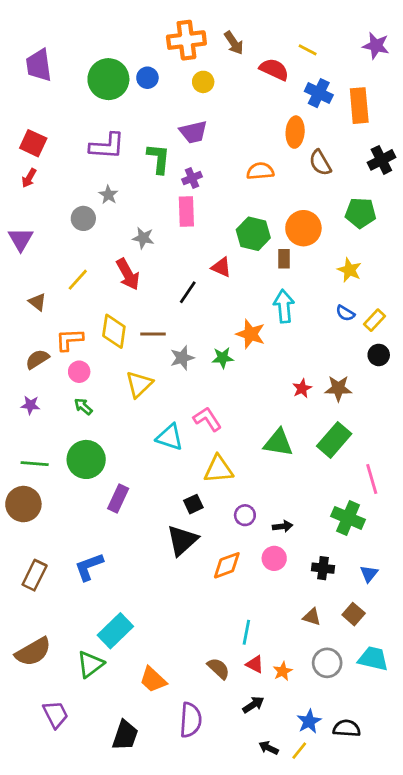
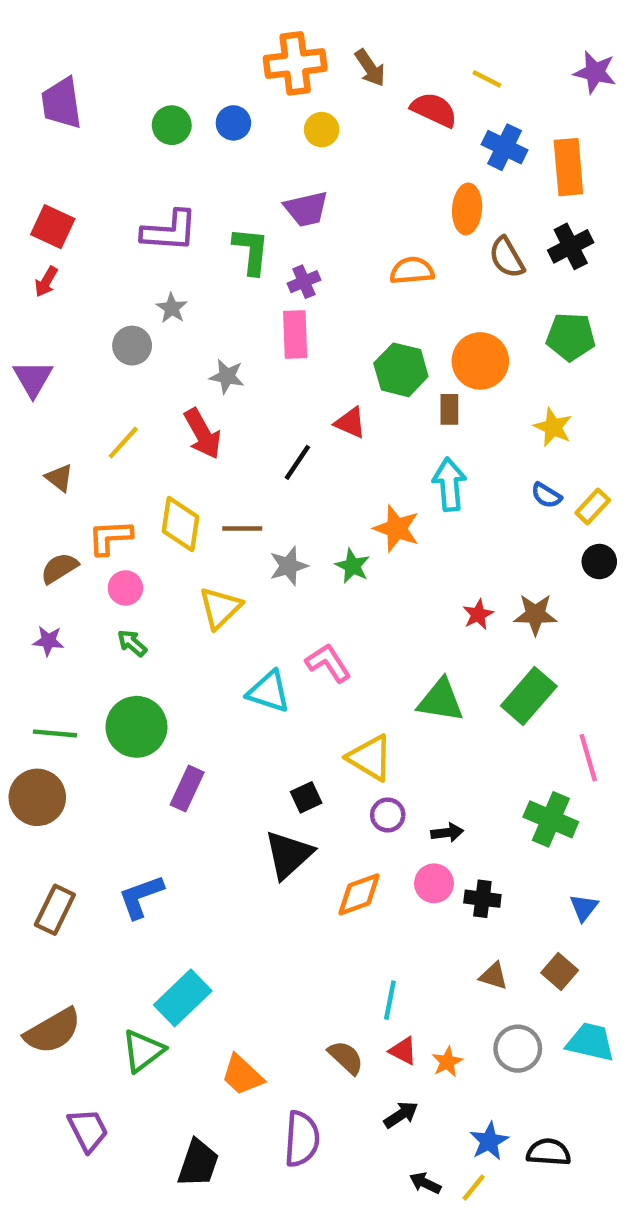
green circle: (108, 79) -> (172, 125), size x0.6
black cross: (381, 160) -> (571, 246), moved
green star: (223, 358) -> (352, 566), turned 30
yellow triangle: (218, 469) -> (370, 758), moved, turned 36
black cross: (323, 568) -> (482, 899), moved

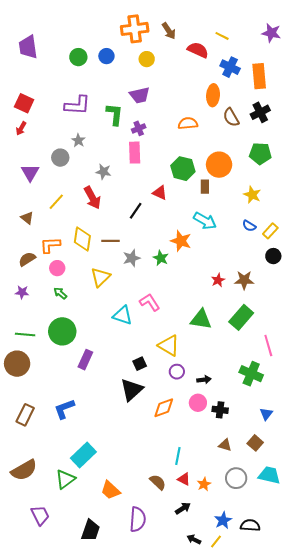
purple triangle: (33, 379) -> (30, 173), moved
cyan arrow: (449, 484) -> (205, 221), turned 125

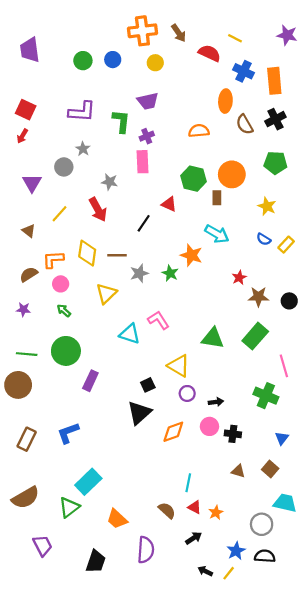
black circle: (273, 256) -> (289, 301), moved
red star: (218, 280) -> (239, 278), moved
gray circle: (236, 478) -> (262, 524), moved

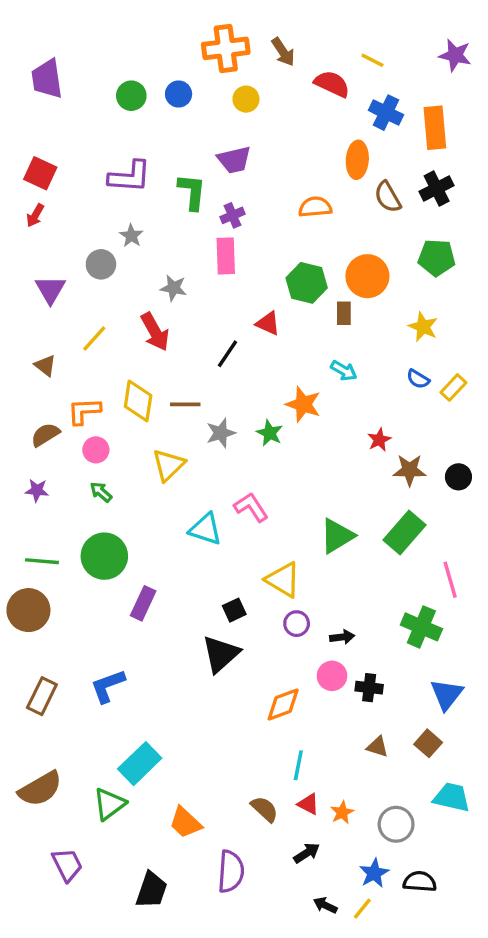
cyan arrow: (217, 234) -> (344, 371), size x0.7
green triangle: (213, 338) -> (337, 536), turned -40
orange diamond: (173, 432) -> (283, 705), moved
blue triangle: (282, 438) -> (447, 694), size x1.5
gray circle: (262, 524) -> (396, 824), moved

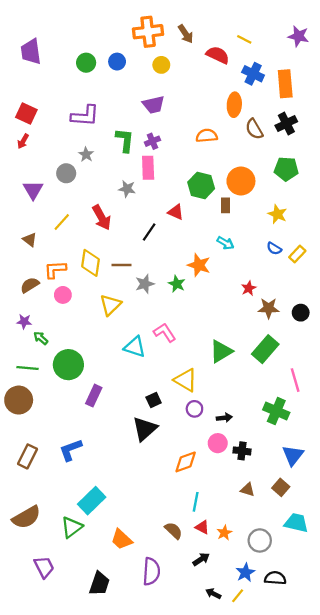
green L-shape: (192, 192) -> (125, 140), moved
gray star: (173, 288) -> (127, 189), moved
green arrow: (101, 492) -> (41, 338), moved

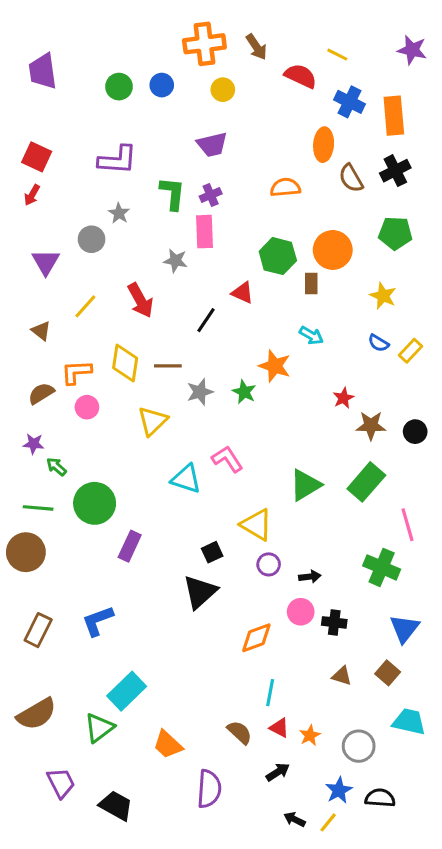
black trapezoid: (99, 584) -> (116, 806), moved, turned -80

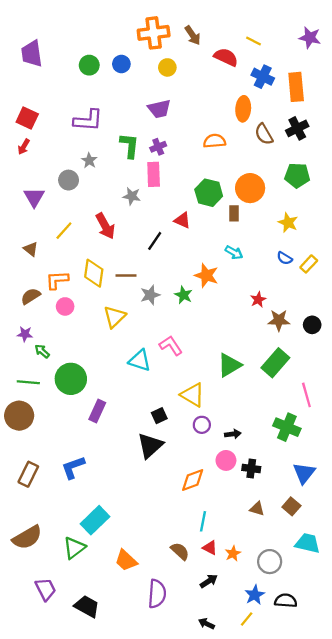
black arrow: (295, 819) -> (206, 624), moved

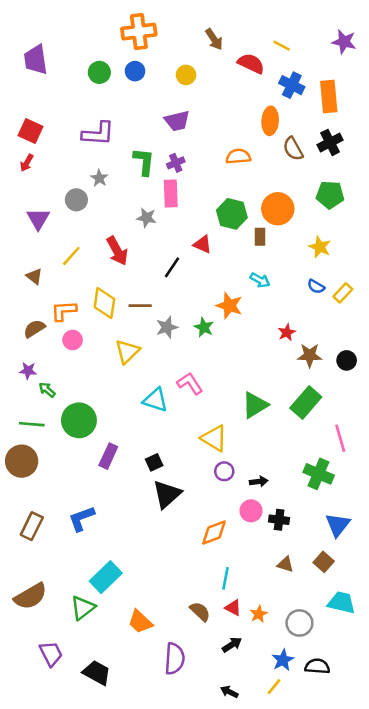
orange cross: (154, 33) -> (139, 32), moved
black square: (159, 416) -> (154, 462), moved

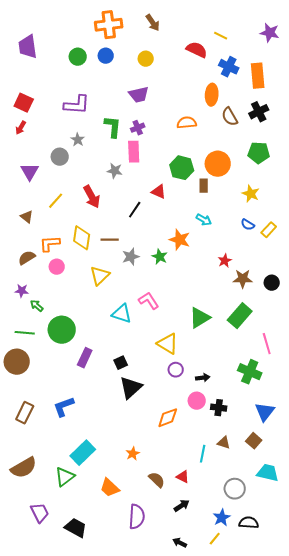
brown arrow: (214, 39) -> (153, 23), moved
cyan line: (226, 578) -> (203, 454), moved
orange star: (259, 614) -> (133, 454), moved

